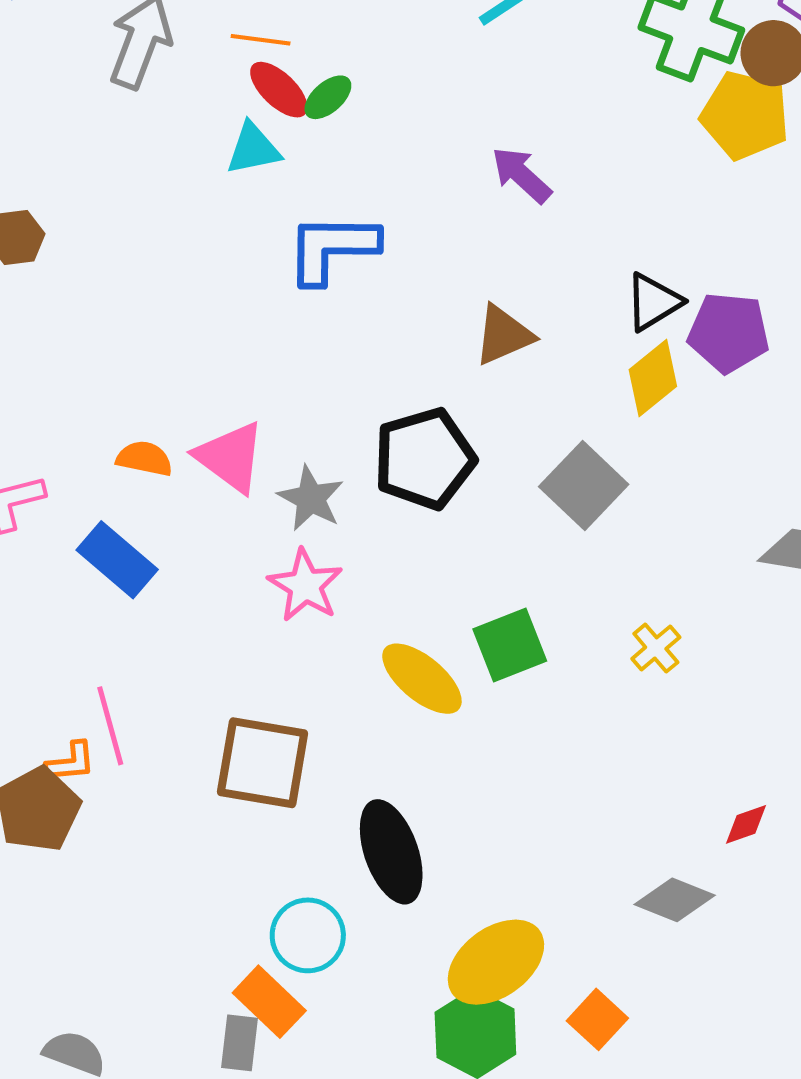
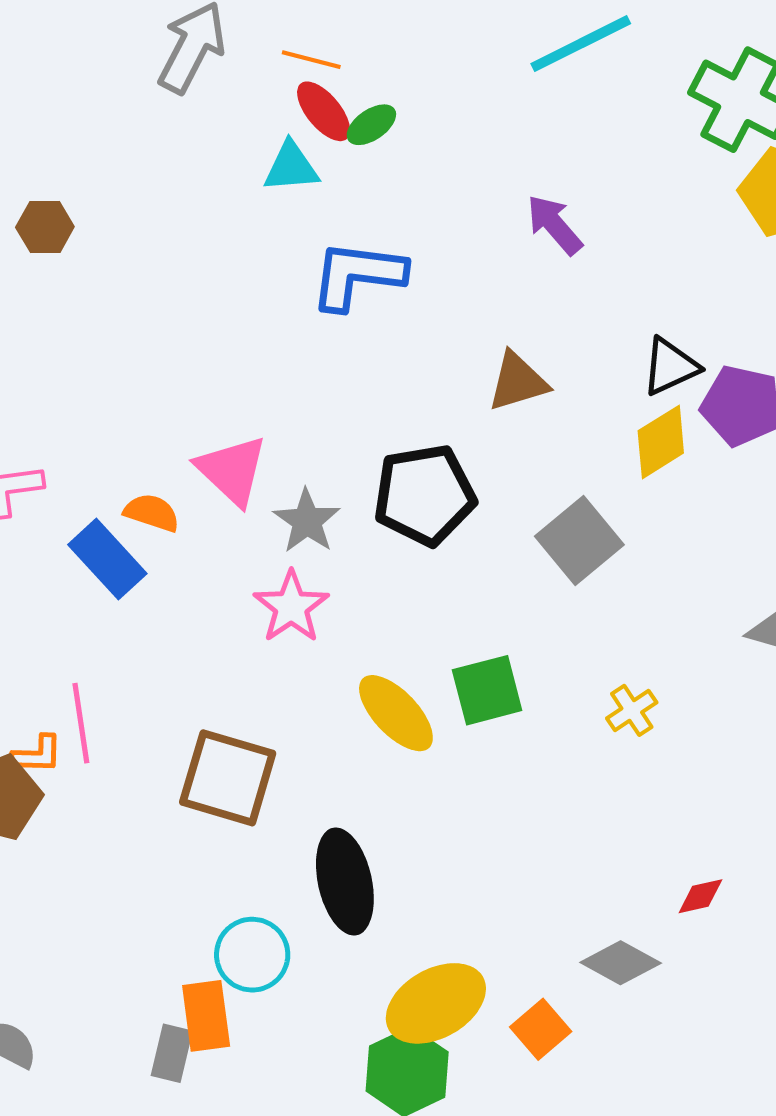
orange semicircle: (144, 459) -> (152, 513), moved
orange rectangle: (269, 1002) -> (206, 1016), turned 32
orange square: (597, 1019) -> (541, 1029), moved

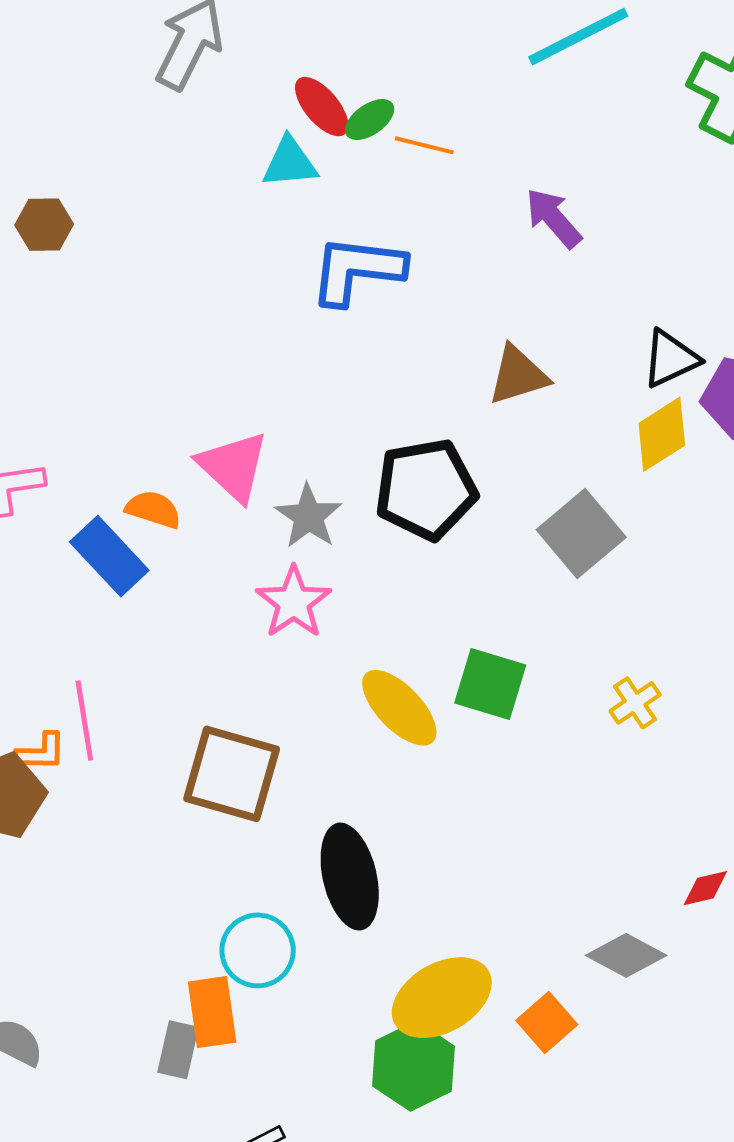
orange line: (311, 60) -> (424, 145), moved
green square: (487, 690) -> (490, 684), turned 32

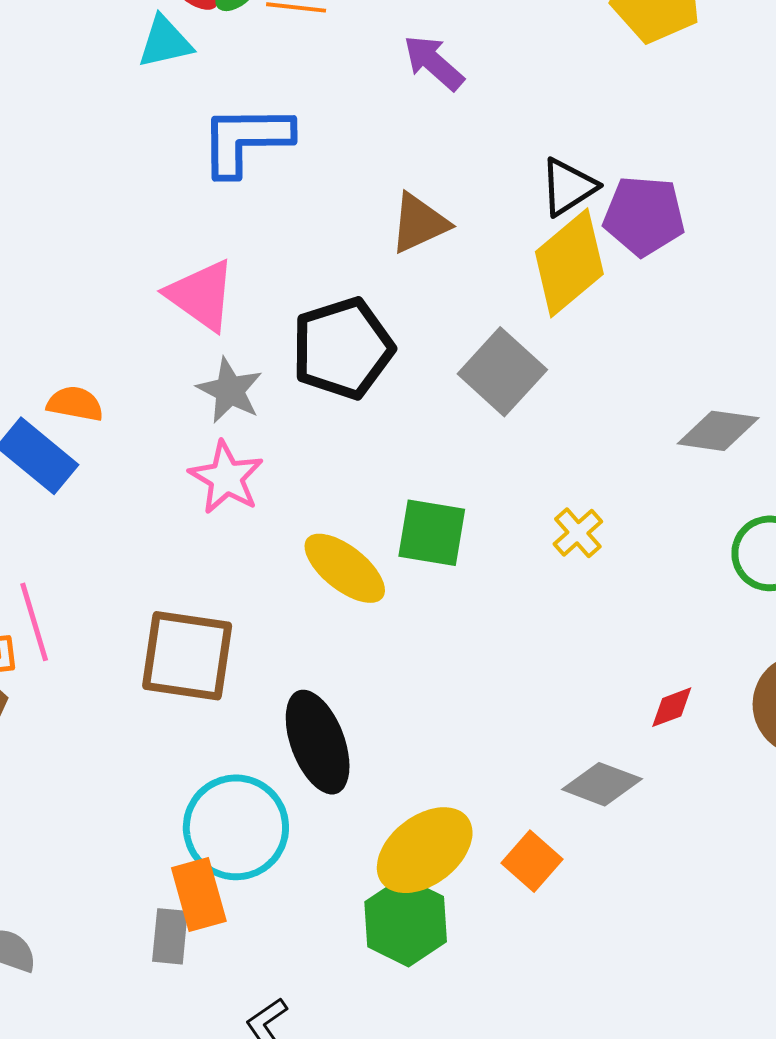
yellow diamond: (662, 434) -> (569, 263), size x1.4
pink triangle: (233, 466) -> (201, 295), moved
cyan circle: (258, 950) -> (236, 827), size x1.4

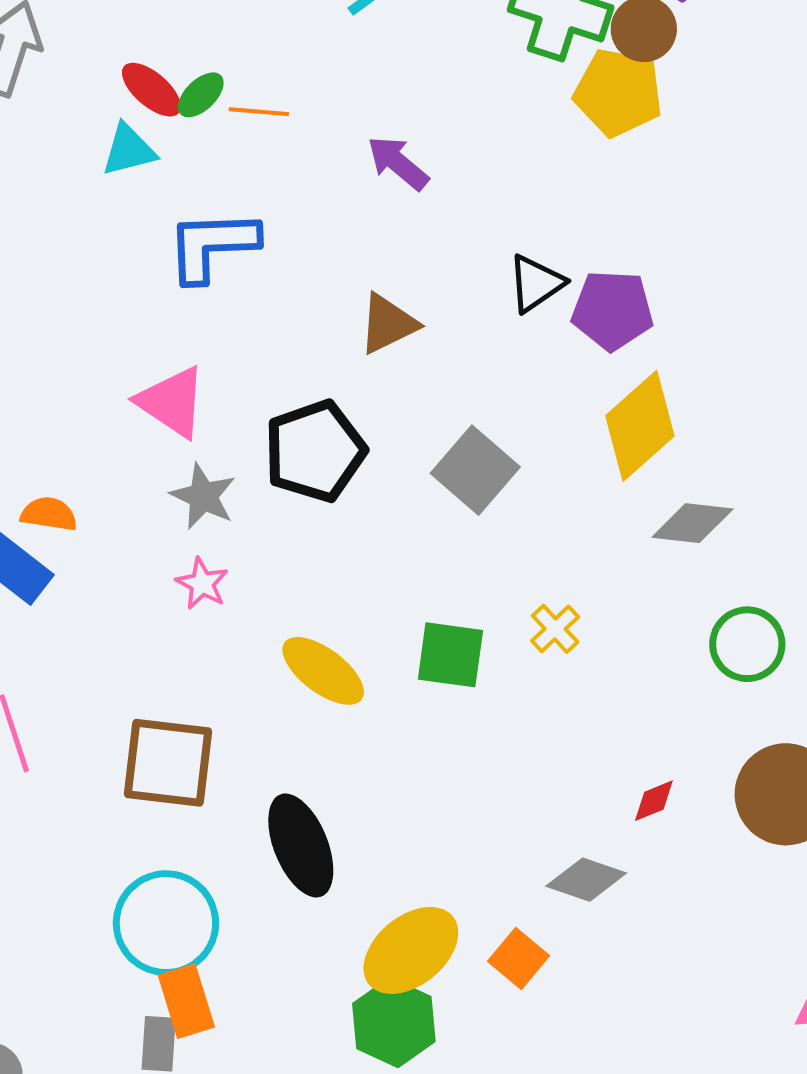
yellow diamond: (569, 263) -> (640, 426), moved
pink star: (226, 478) -> (202, 584), size x0.7
green square: (432, 533) -> (450, 655), moved
cyan circle: (236, 827) -> (166, 923), moved

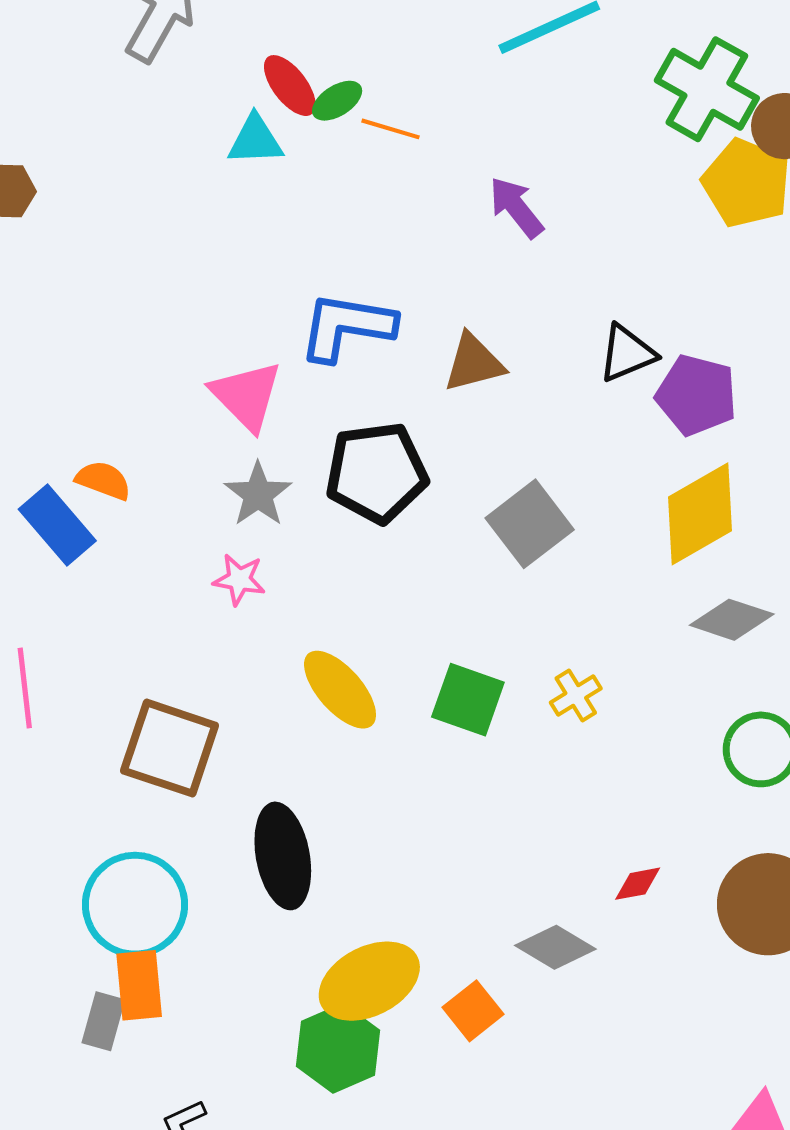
blue L-shape: (212, 245) -> (347, 327), moved
pink star: (202, 584) -> (239, 580), turned -30

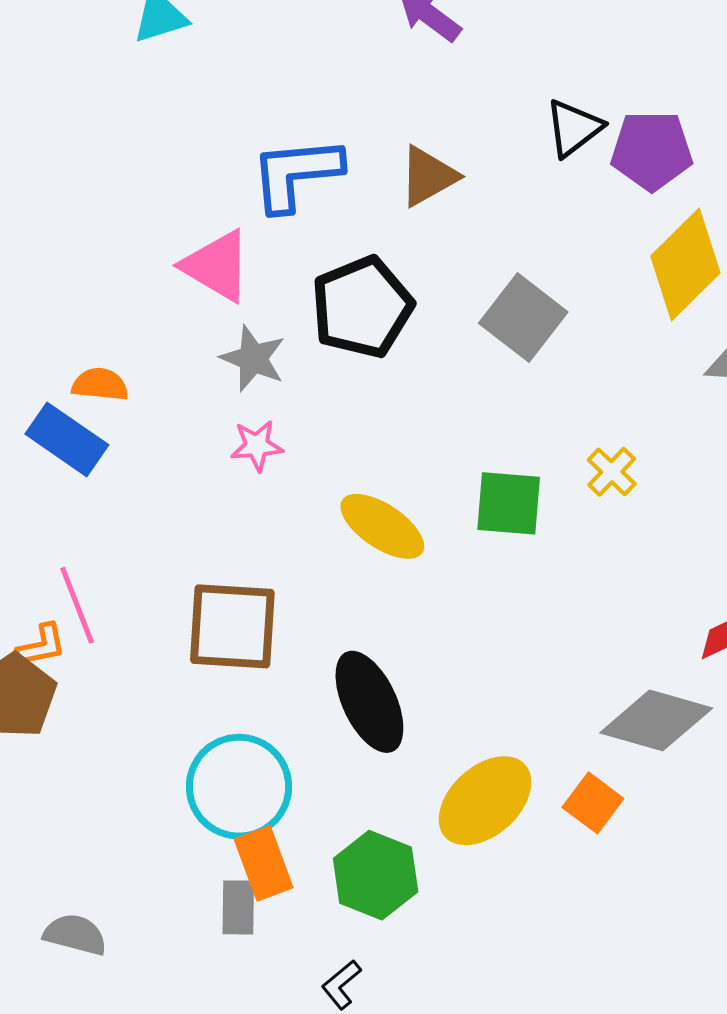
gray diamond: (555, 947) -> (656, 720), size x1.4
green hexagon: (338, 1048) -> (376, 875), moved

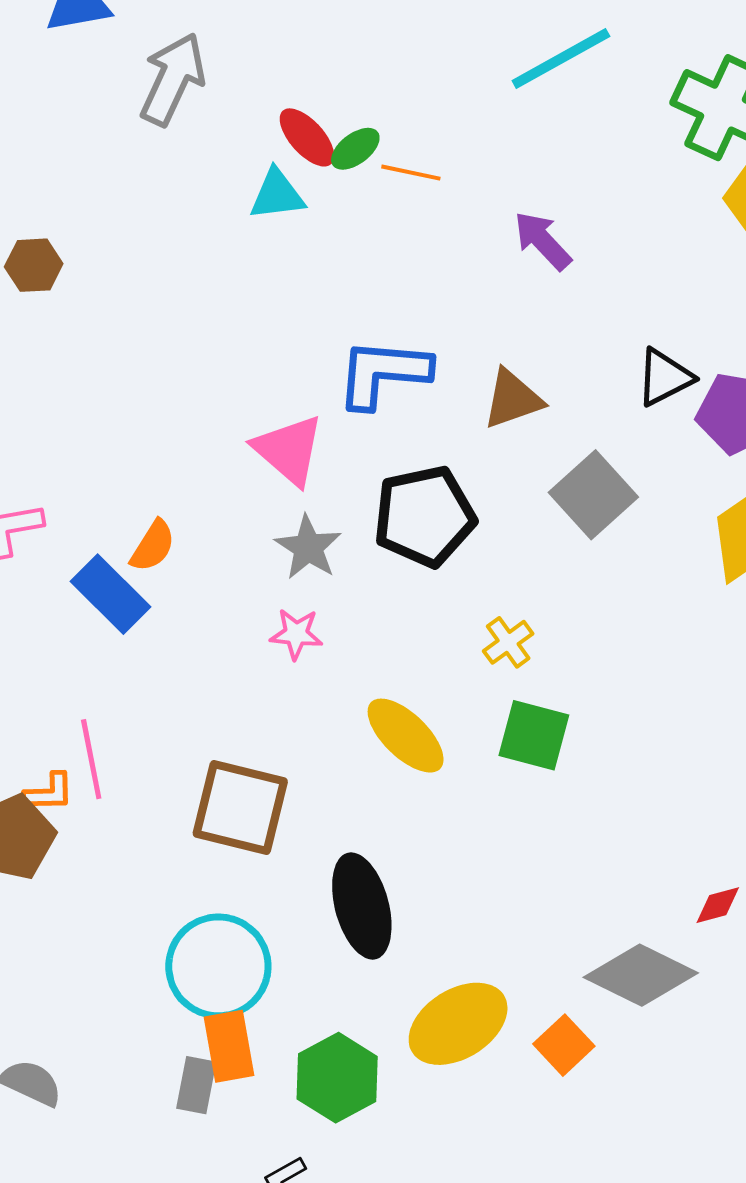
gray square: (523, 318) -> (593, 495), moved
orange semicircle: (100, 384) -> (153, 546), turned 106
yellow cross: (612, 472) -> (508, 642), moved

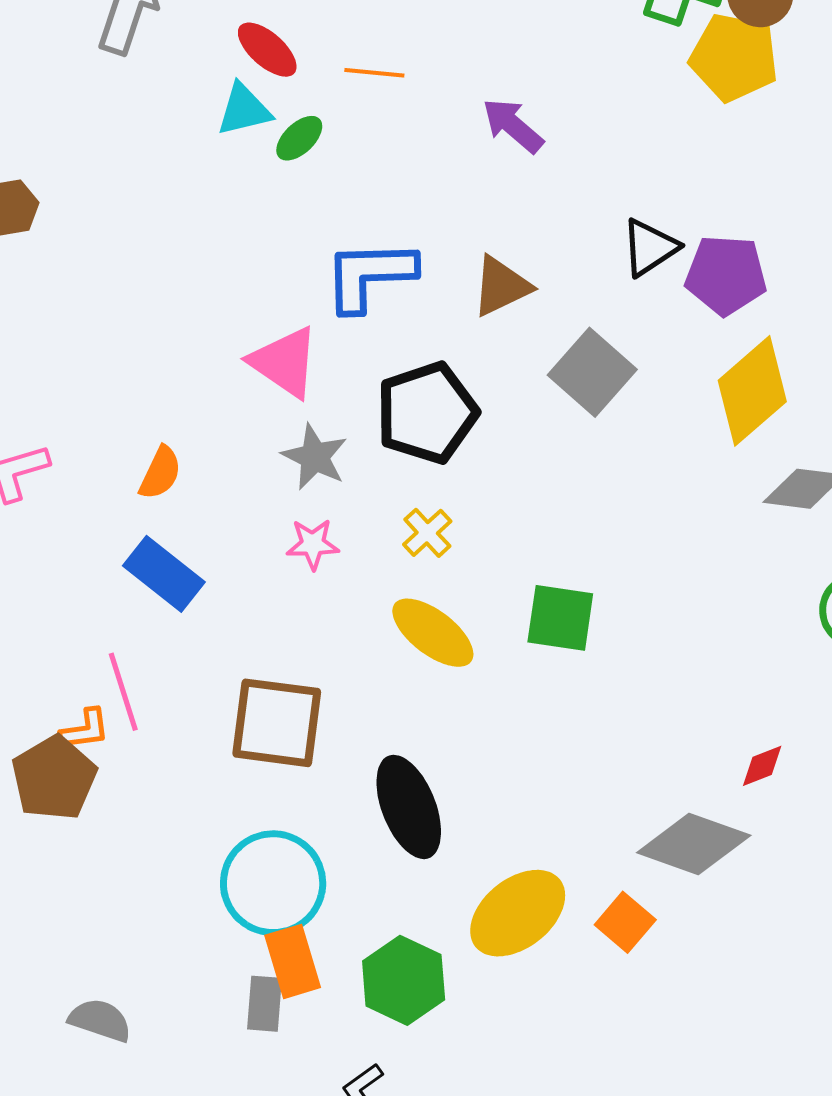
green ellipse: (355, 149) -> (299, 138), moved
blue rectangle: (110, 594) -> (164, 574), moved
yellow cross: (508, 642) -> (427, 533), moved

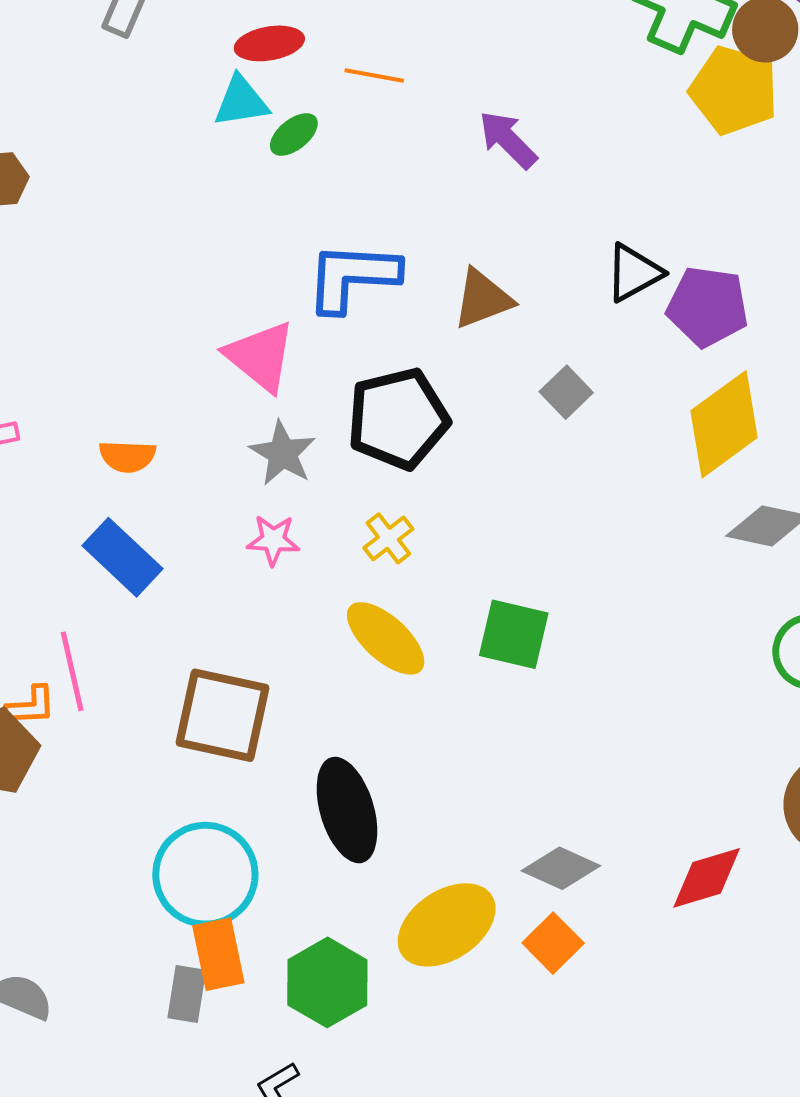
red ellipse: (267, 50) -> (269, 43), turned -56
gray square: (592, 372) -> (566, 392), size x0.6
orange semicircle: (160, 473) -> (127, 456), turned 62
red diamond: (762, 766) -> (707, 878), moved, size x1.6
gray diamond: (694, 844) -> (561, 868), moved, size x0.7

